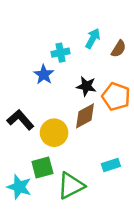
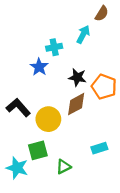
brown semicircle: (119, 49) -> (102, 14), moved
green triangle: (71, 186) -> (63, 167), size x0.6

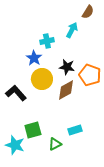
yellow circle: (48, 119) -> (42, 79), moved
cyan rectangle: (99, 148) -> (75, 130), moved

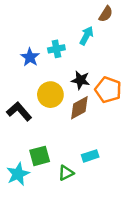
blue star: (34, 58) -> (30, 57), moved
cyan star: (15, 145) -> (18, 174), turned 30

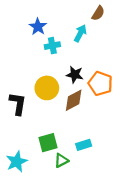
blue star: (30, 57) -> (38, 27), moved
black L-shape: (19, 111) -> (18, 104), turned 50
green square: (40, 156) -> (48, 143), moved

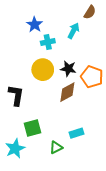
yellow circle: (47, 88) -> (43, 70), moved
green square: (48, 143) -> (32, 128), moved

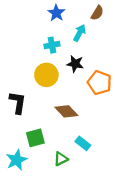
blue star: (35, 25) -> (56, 13), moved
black star: (68, 69) -> (75, 64), moved
brown diamond: (67, 92) -> (66, 111), moved, turned 75
cyan rectangle: (77, 133) -> (83, 143), turned 56

